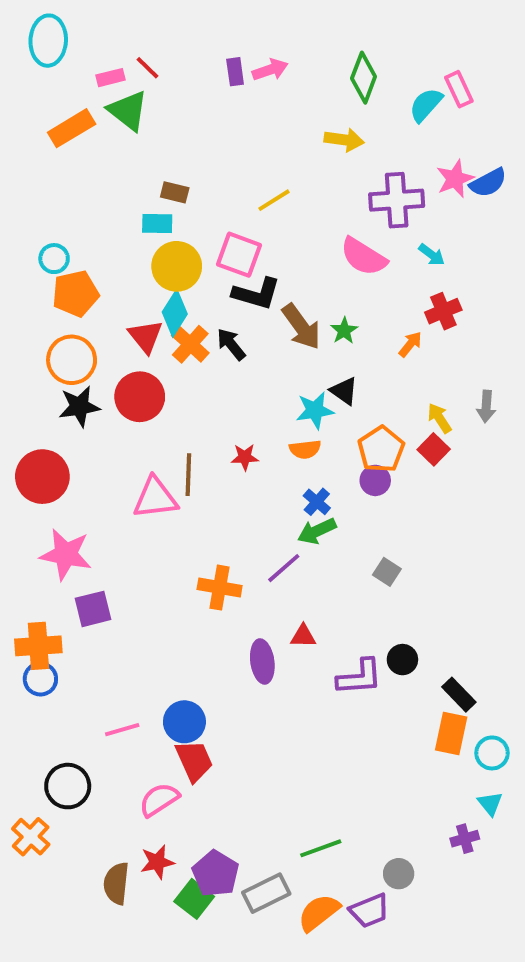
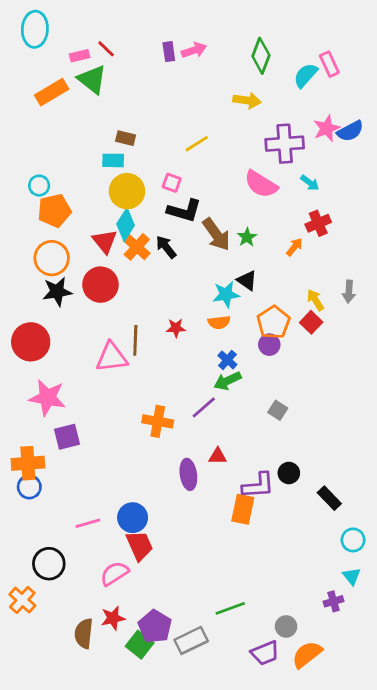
pink square: (239, 255) -> (172, 183), size x0.6
orange rectangle: (451, 733) -> (243, 509), moved
orange semicircle: (319, 913) -> (307, 654), moved

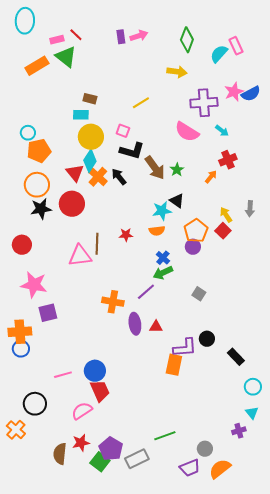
red circle: (31, 342) -> (22, 245), size x0.7
purple ellipse: (188, 474) -> (135, 324), moved

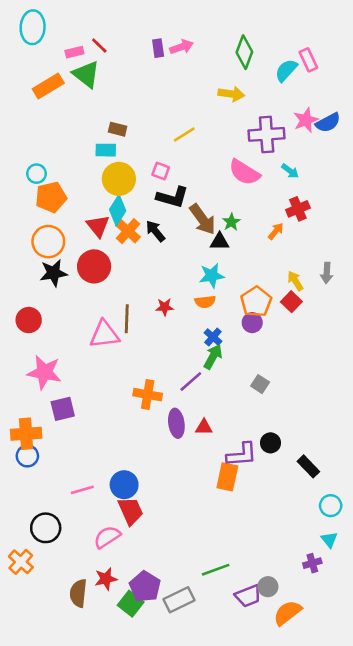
black triangle: (177, 201) -> (220, 242), moved, turned -35
green arrow: (163, 273) -> (213, 357), turned 144
purple trapezoid: (190, 468) -> (248, 596), moved

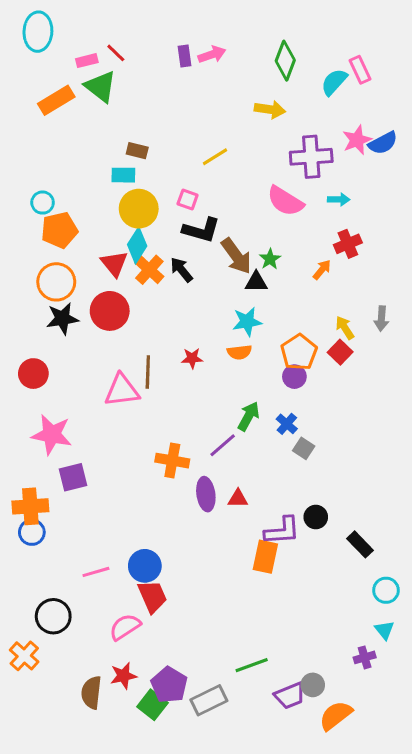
cyan arrow: (290, 171) -> (339, 199), turned -36
blue cross: (213, 337) -> (287, 424), moved

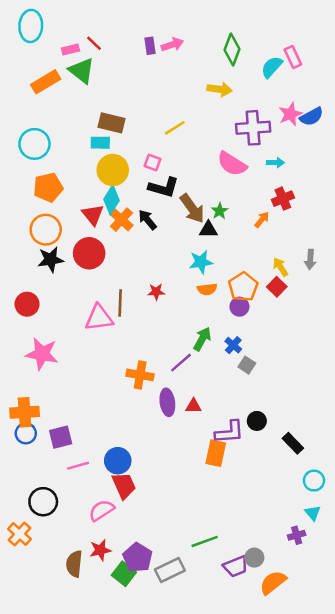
brown rectangle: (137, 151) -> (111, 123), size x1.5
cyan circle: (43, 203) -> (34, 144), moved, size x1.6
orange semicircle: (239, 352) -> (207, 289), moved
purple square: (73, 477) -> (61, 437), moved

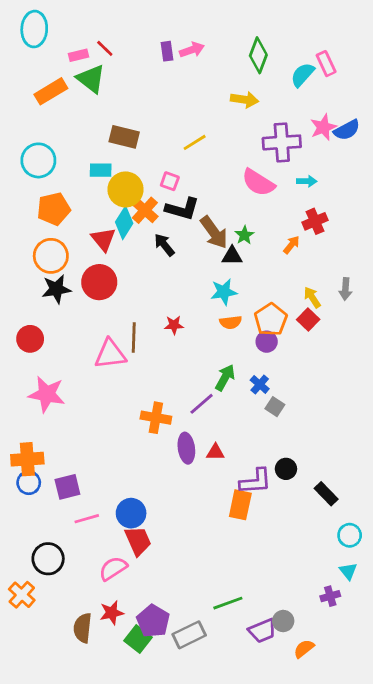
cyan rectangle: (100, 143) -> (101, 170), moved
orange cross: (121, 220) -> (145, 210), moved
orange semicircle: (273, 582) -> (304, 649), size x0.7

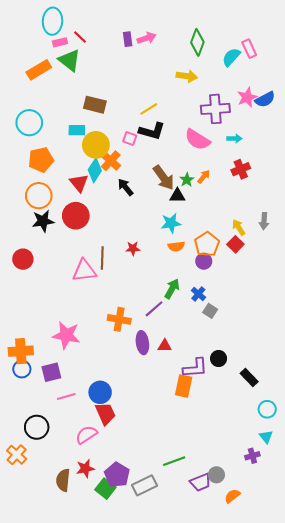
cyan ellipse: (34, 29) -> (53, 21), moved
black L-shape: (182, 209) -> (152, 131), moved
orange arrow: (291, 245) -> (204, 177), moved
pink star: (47, 394) -> (66, 335), moved

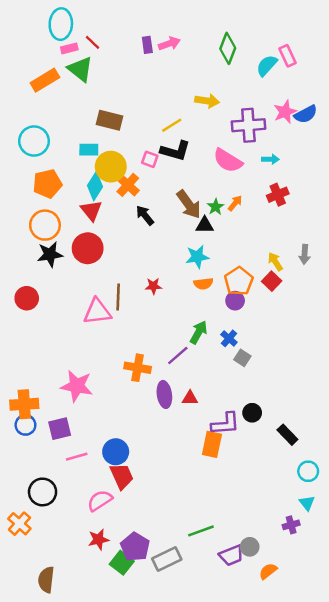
yellow arrow: (187, 76) -> (207, 101), moved
cyan diamond: (95, 170) -> (95, 186), moved
brown semicircle: (63, 480) -> (46, 580), moved

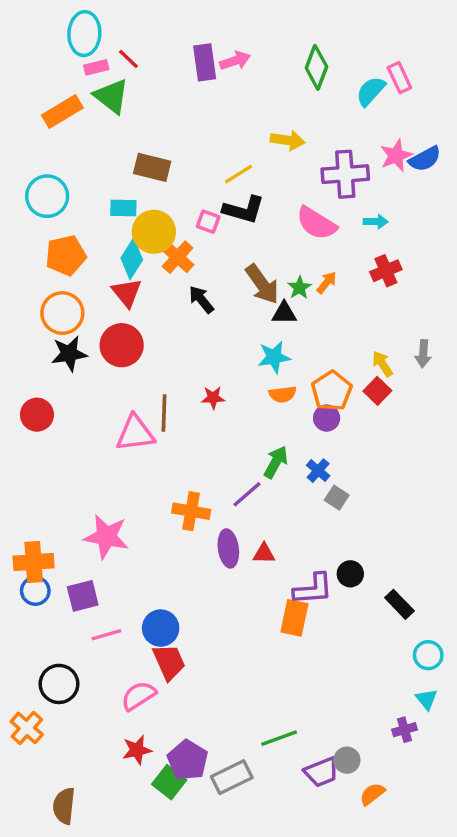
purple rectangle: (147, 45) -> (205, 62), size x1.5

